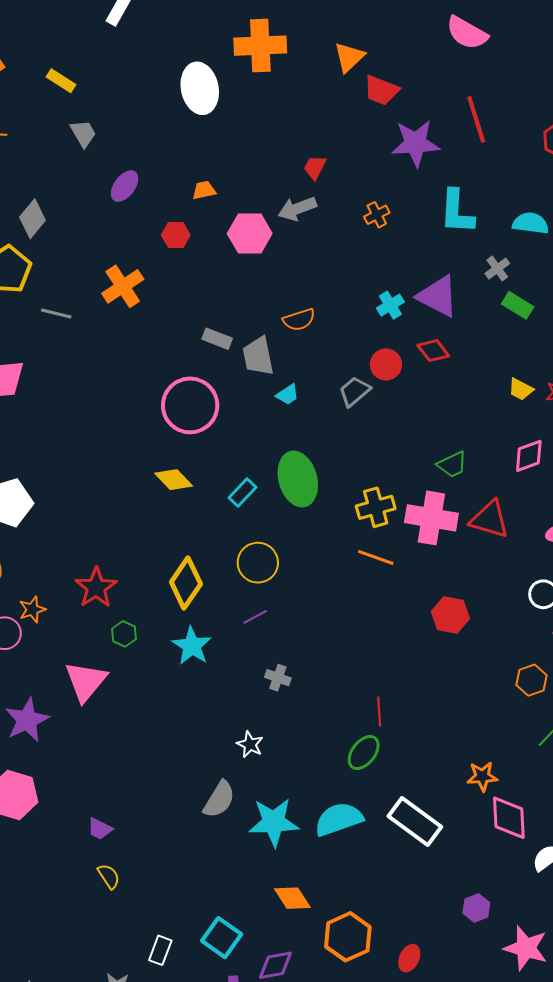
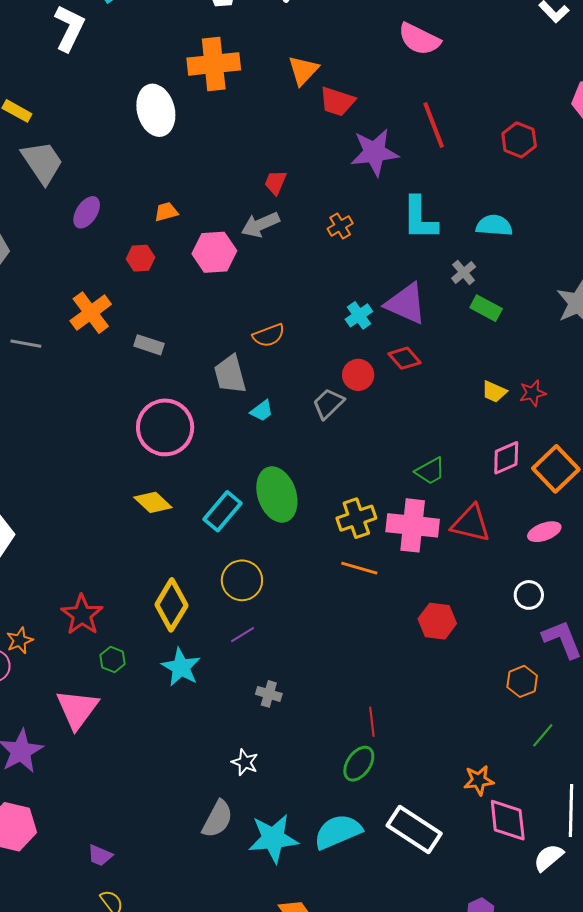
gray trapezoid: (83, 133) -> (42, 162), size x1.6
gray rectangle: (217, 339) -> (149, 345), moved
cyan rectangle: (243, 492) -> (223, 511), size x1.4

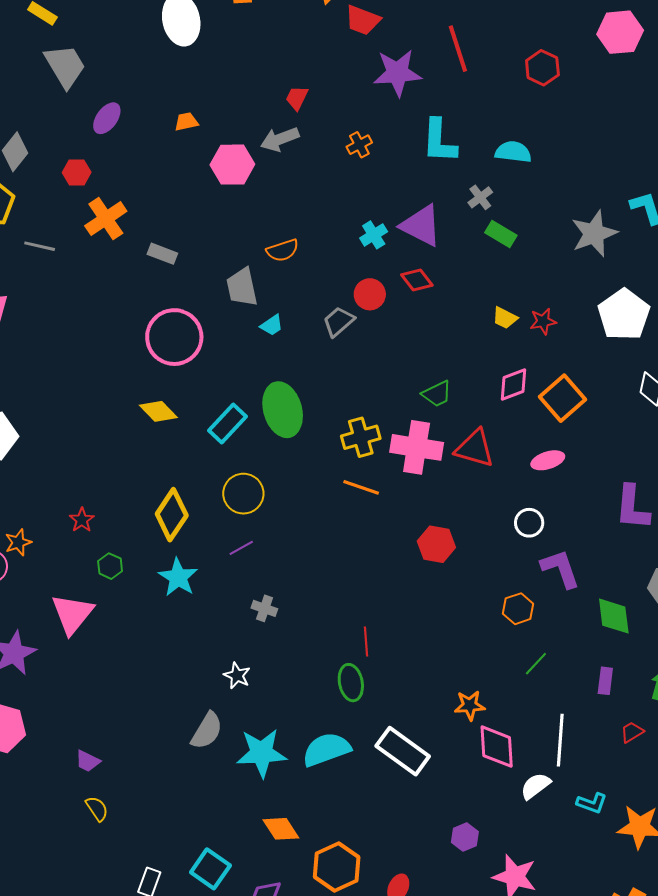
red hexagon: (141, 258) -> (77, 172), moved
red star: (82, 615) -> (82, 520), size x0.6
green ellipse: (359, 764) -> (351, 683), turned -48

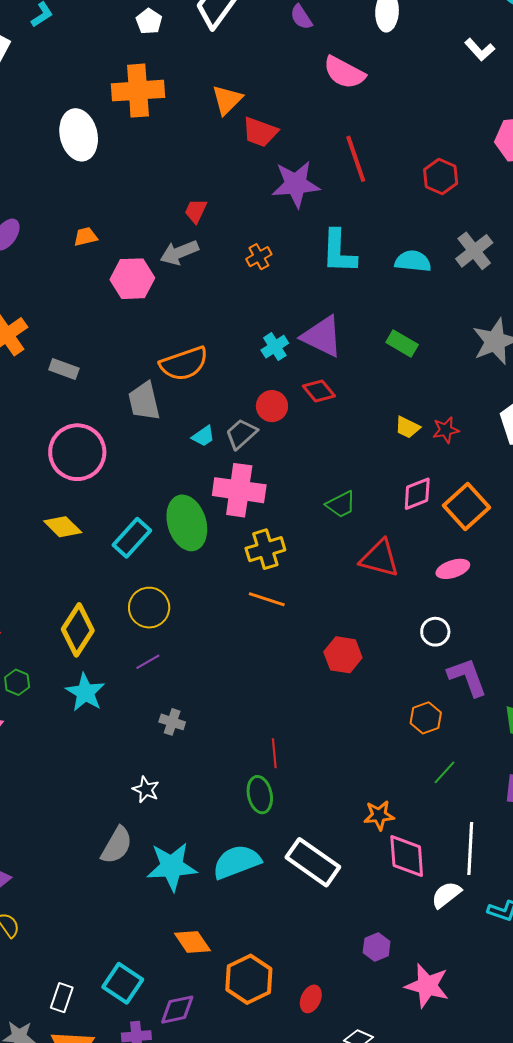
gray cross: (480, 197) -> (474, 251), moved, size x1.5
orange semicircle: (282, 250) -> (184, 364), size x1.5
cyan trapezoid: (272, 325) -> (203, 436), moved
pink cross: (417, 447) -> (239, 490), moved

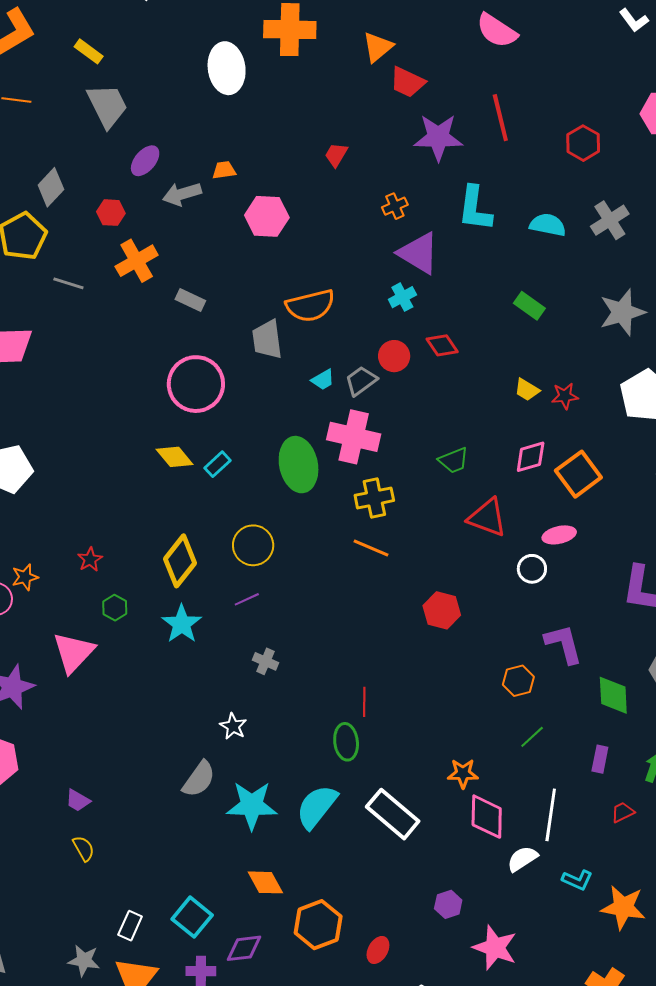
gray arrow: (179, 253) -> (182, 194), moved
purple triangle: (322, 336) -> (419, 253), moved
cyan rectangle: (132, 538) -> (218, 464), moved, size x0.7
white circle: (435, 632) -> (532, 569), moved
cyan semicircle: (237, 862) -> (317, 807), turned -36

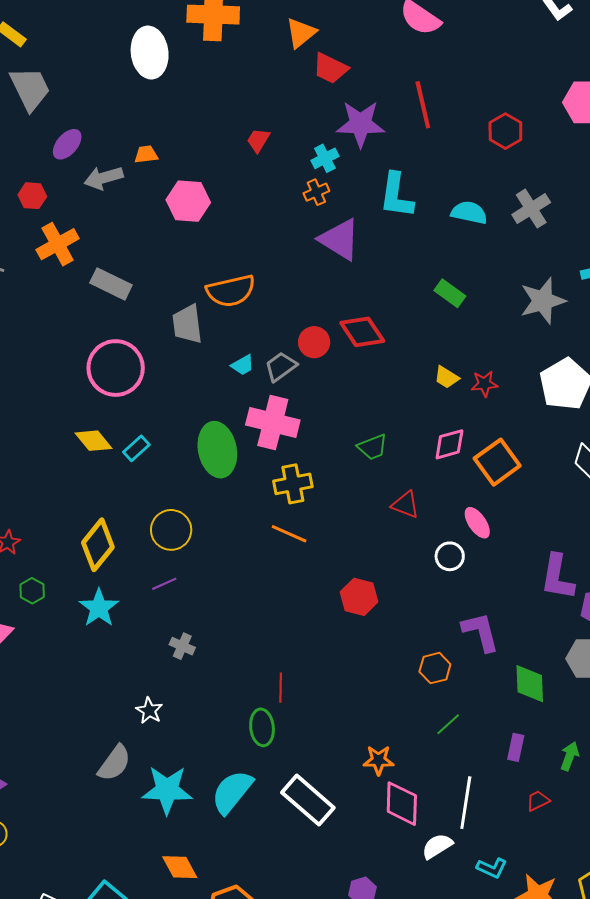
cyan cross: (402, 297) -> (325, 158), moved
gray rectangle: (190, 300) -> (111, 284), size x1.4
red diamond: (442, 345) -> (362, 332), size x1.4
red triangle: (487, 518) -> (406, 505), size x0.7
pink ellipse: (559, 535) -> (477, 523), turned 68

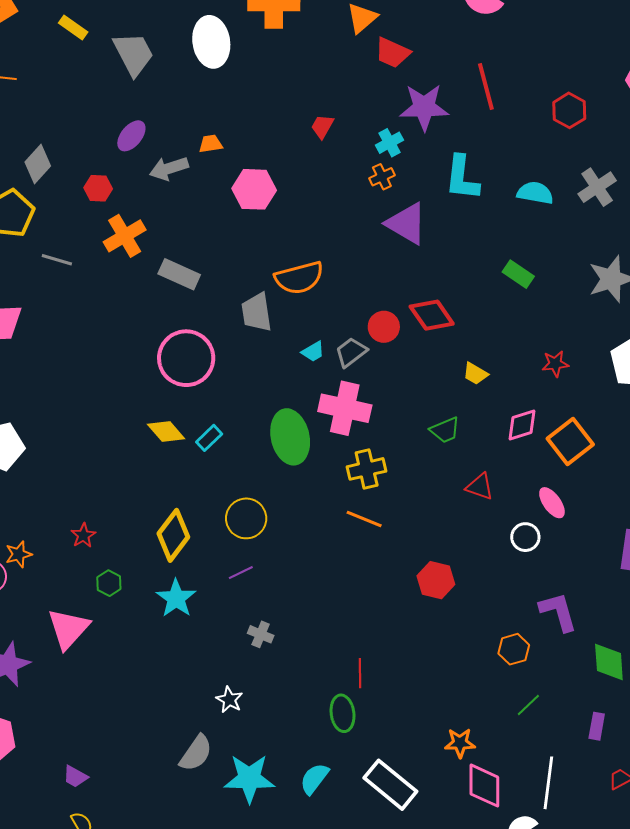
gray trapezoid: (30, 89) -> (133, 54), moved
yellow trapezoid: (447, 377) -> (475, 374), moved
cyan semicircle: (232, 792) -> (314, 779), size x0.7

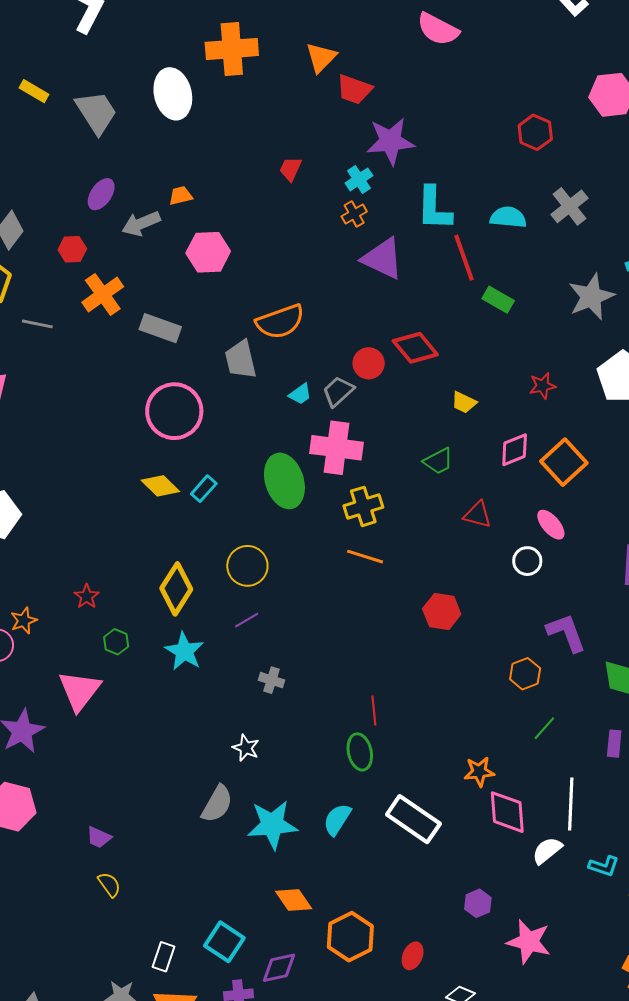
red line: (486, 86) -> (464, 258), moved
pink hexagon: (254, 189) -> (208, 252), moved

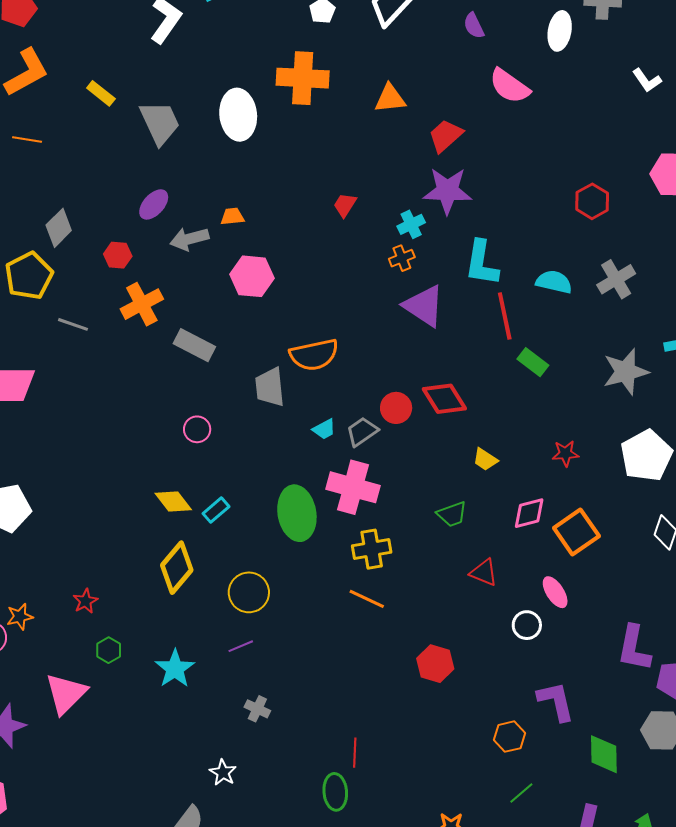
orange triangle: (321, 57) -> (390, 98), turned 32
red trapezoid: (354, 89) -> (446, 136), moved, turned 111
pink circle: (174, 411) -> (197, 429), size x0.5
yellow diamond: (176, 589) -> (177, 568), moved

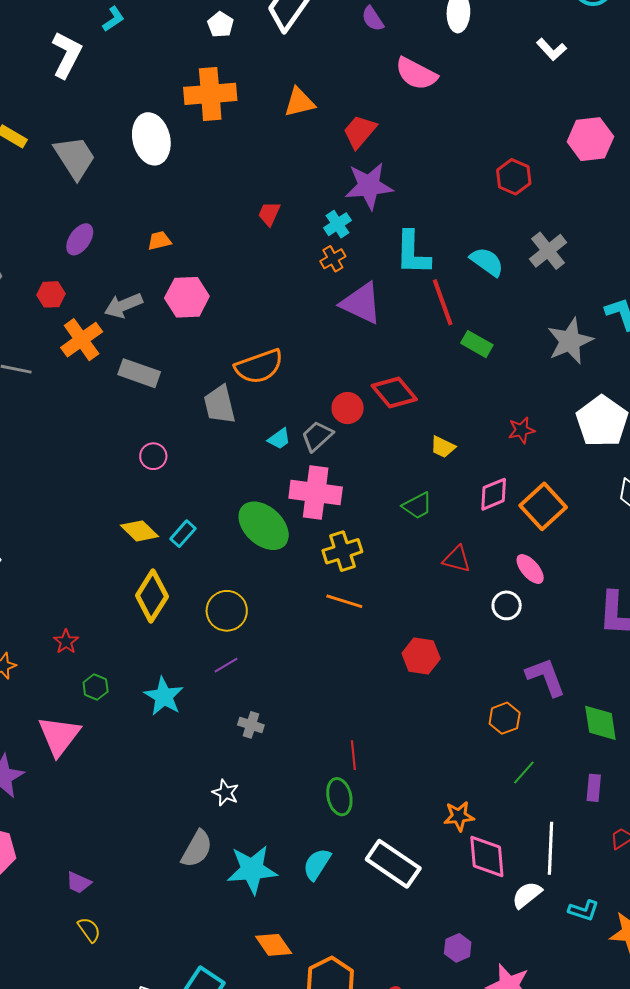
gray arrow: (189, 239) -> (123, 305), moved
cyan semicircle: (554, 282) -> (487, 262), turned 30
green ellipse: (297, 513) -> (264, 526), turned -30

